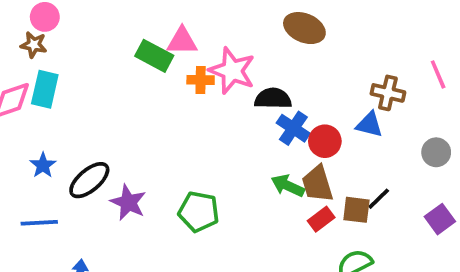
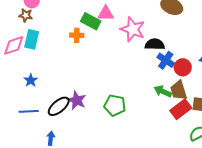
orange cross: (201, 80) -> (77, 35), moved
black ellipse: (89, 180) -> (59, 106), moved
red rectangle: (321, 219) -> (181, 109), size x1.5

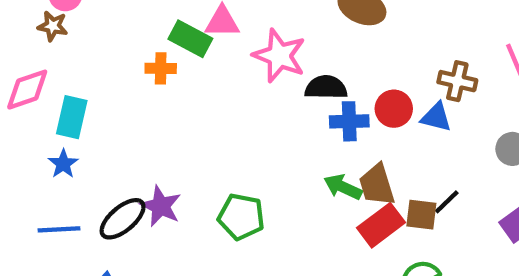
cyan rectangle: (32, 39) -> (72, 117), moved
blue cross: (166, 60) -> (349, 121), turned -36
red circle: (183, 67) -> (394, 109), moved

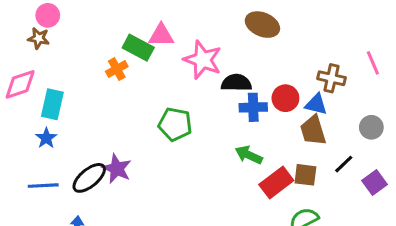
orange cross: (161, 68) -> (117, 69), turned -30
brown trapezoid: (377, 185) -> (313, 130), moved
black line: (447, 202) -> (344, 164), moved
green pentagon: (241, 217) -> (175, 124), moved

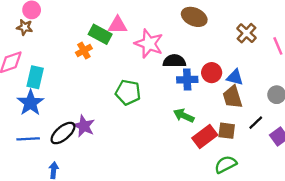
brown cross: (331, 78) -> (246, 33), moved, turned 30
blue star: (46, 138) -> (30, 103), size x1.6

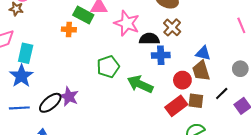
brown cross: (246, 33) -> (172, 27), moved
orange cross: (84, 51) -> (69, 29), turned 32
red circle: (212, 73) -> (182, 80), moved
green pentagon: (128, 92) -> (108, 67), turned -30
green arrow: (184, 116) -> (140, 84), moved, size x1.4

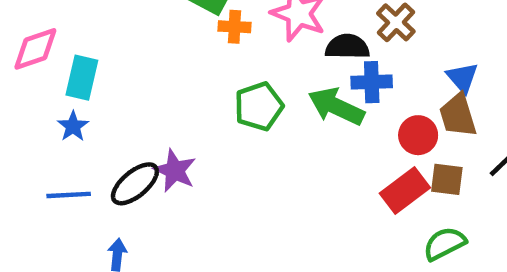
orange cross: (69, 29) -> (234, 27), moved
blue triangle: (203, 53) -> (462, 78), turned 35
blue star: (21, 76) -> (73, 126), size x0.6
green arrow: (140, 84) -> (336, 106), moved

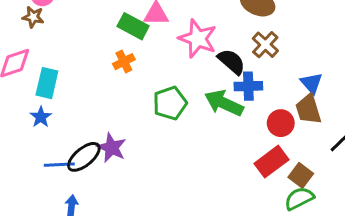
orange cross: (234, 27) -> (124, 62), moved, turned -30
black semicircle: (347, 47) -> (232, 62), turned 40
brown square: (447, 179) -> (301, 175), moved, turned 30
blue line: (69, 195) -> (59, 165), moved

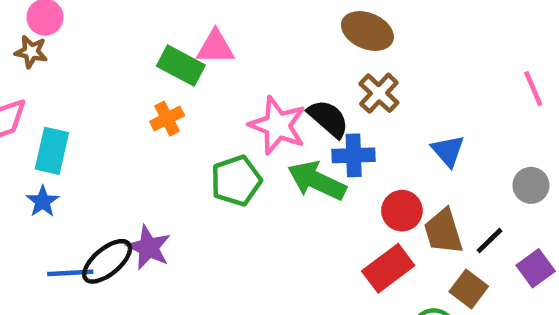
pink star: (198, 39) -> (278, 125), moved
brown trapezoid: (308, 109) -> (443, 231), moved
brown square: (301, 175) -> (469, 289), moved

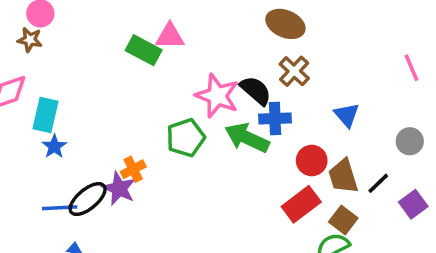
orange cross: (167, 119) -> (133, 169), moved
blue star: (43, 201) -> (54, 146), moved
brown square: (469, 289) -> (343, 220), moved

